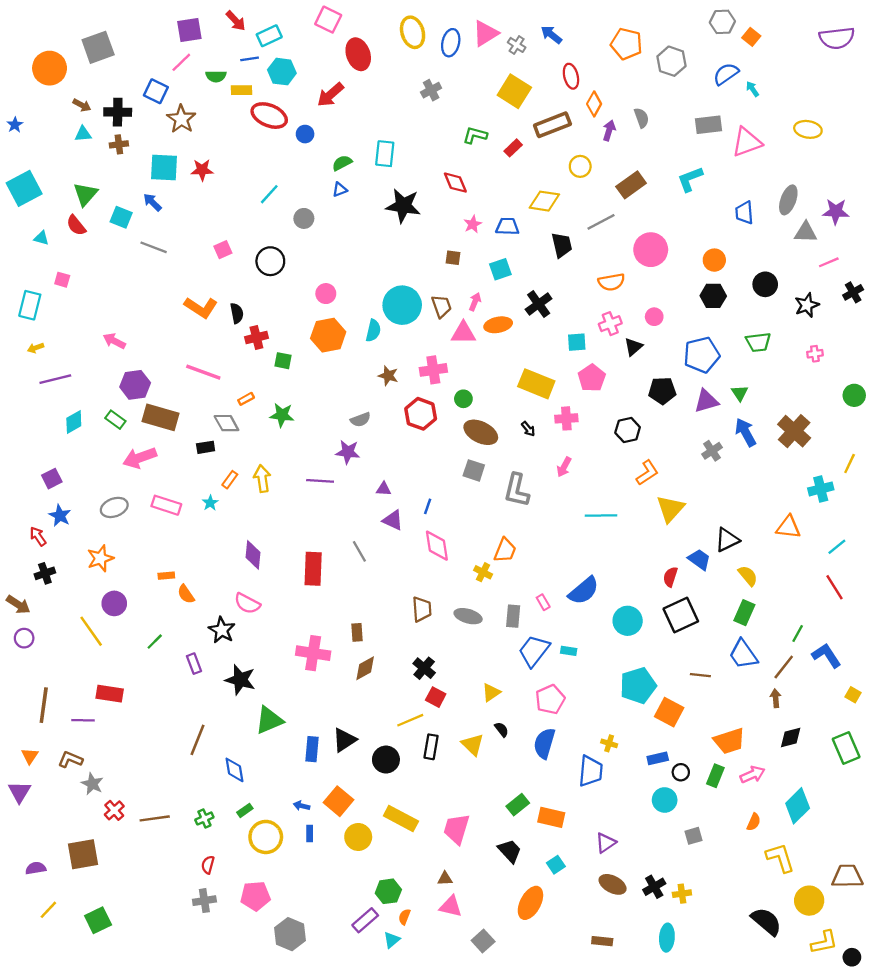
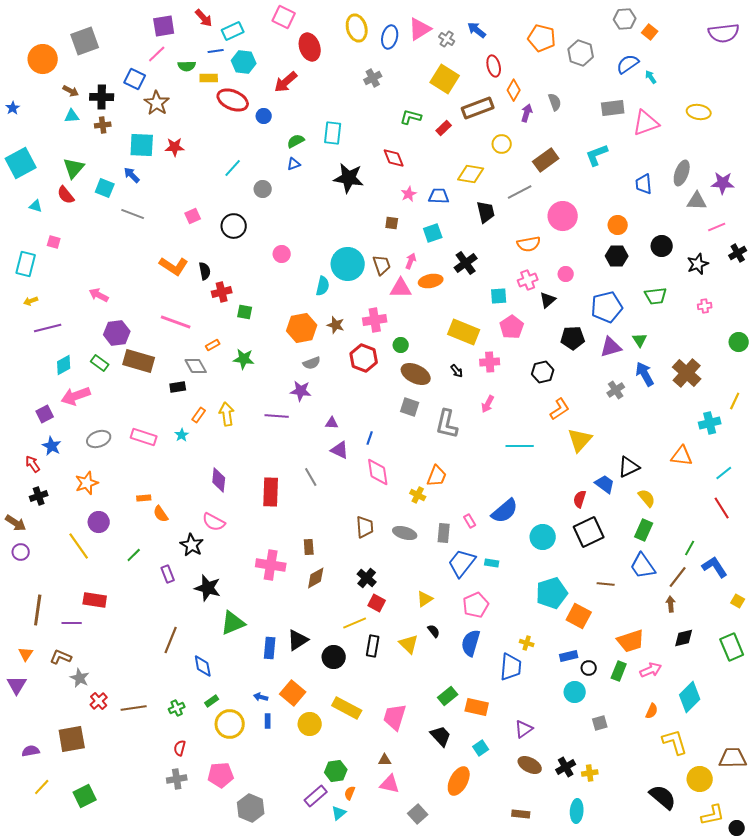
orange hexagon: (328, 335) -> (302, 328), moved
pink arrow: (140, 458) -> (76, 396), moved

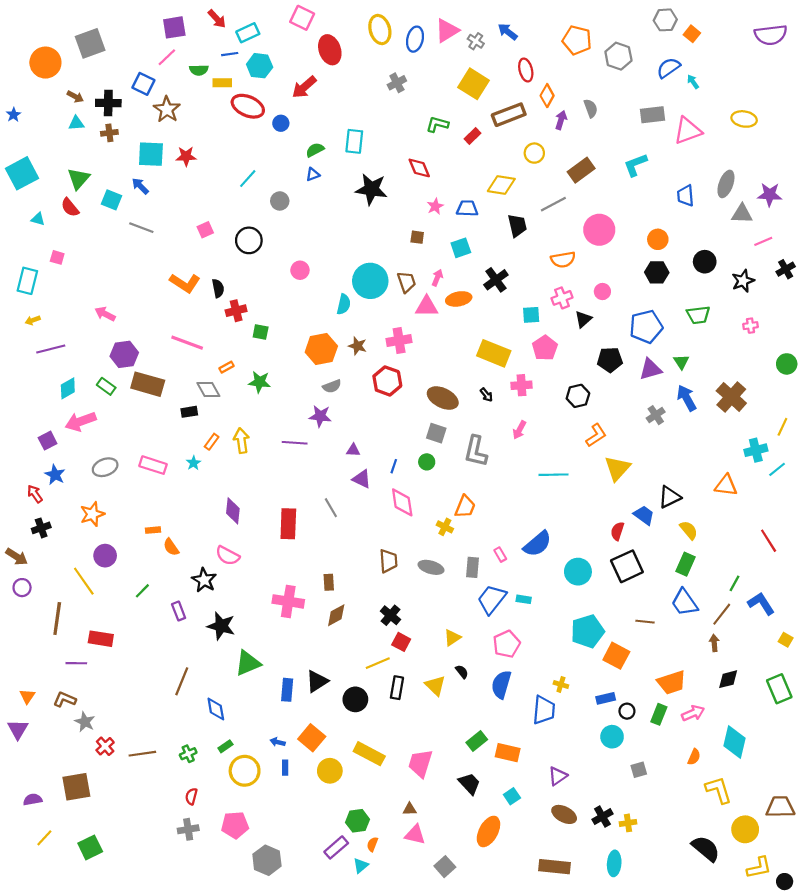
green circle: (401, 345) -> (427, 462), moved
cyan line: (724, 473) -> (777, 469), moved
brown line: (38, 610) -> (57, 618), moved
cyan diamond: (690, 697) -> (735, 742), turned -32
brown rectangle: (521, 814) -> (555, 867), size x1.6

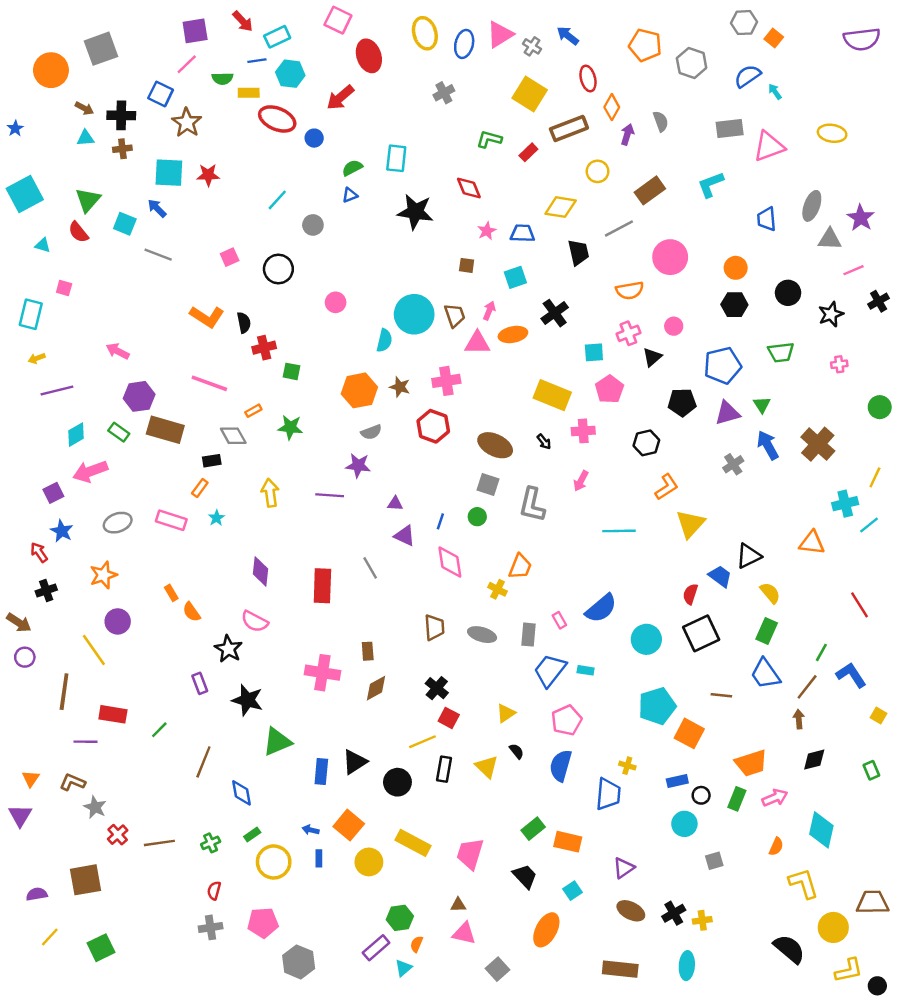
purple star: (770, 195) -> (861, 218), turned 30
orange rectangle: (212, 442) -> (200, 488), moved
orange rectangle: (153, 530) -> (171, 593), turned 64
green line: (142, 591) -> (159, 730), moved
green rectangle: (779, 689) -> (871, 770), size x0.6

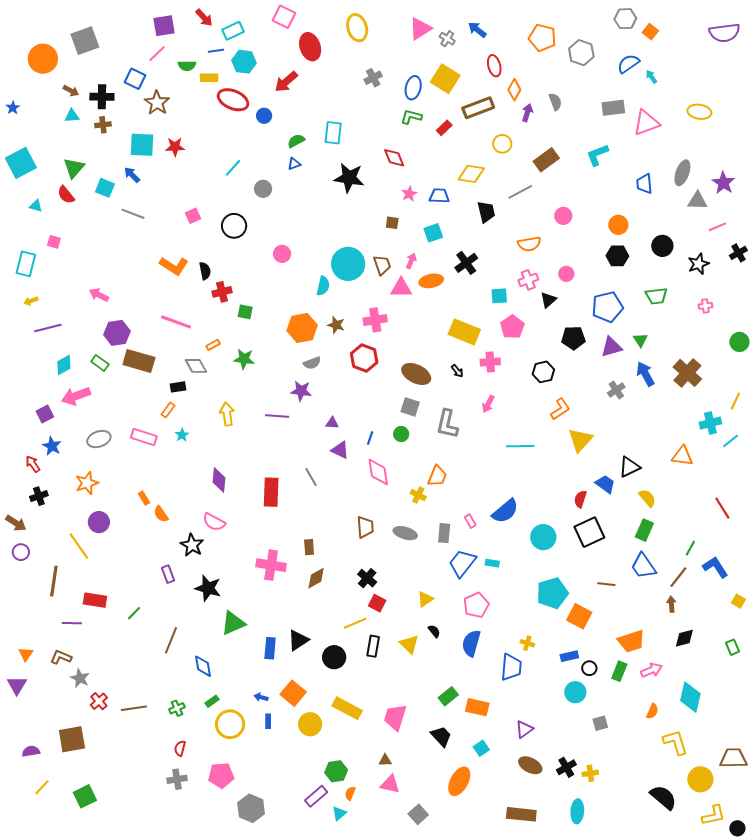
blue ellipse: (464, 44) -> (413, 88), moved
pink circle: (670, 257) -> (563, 216), size x0.6

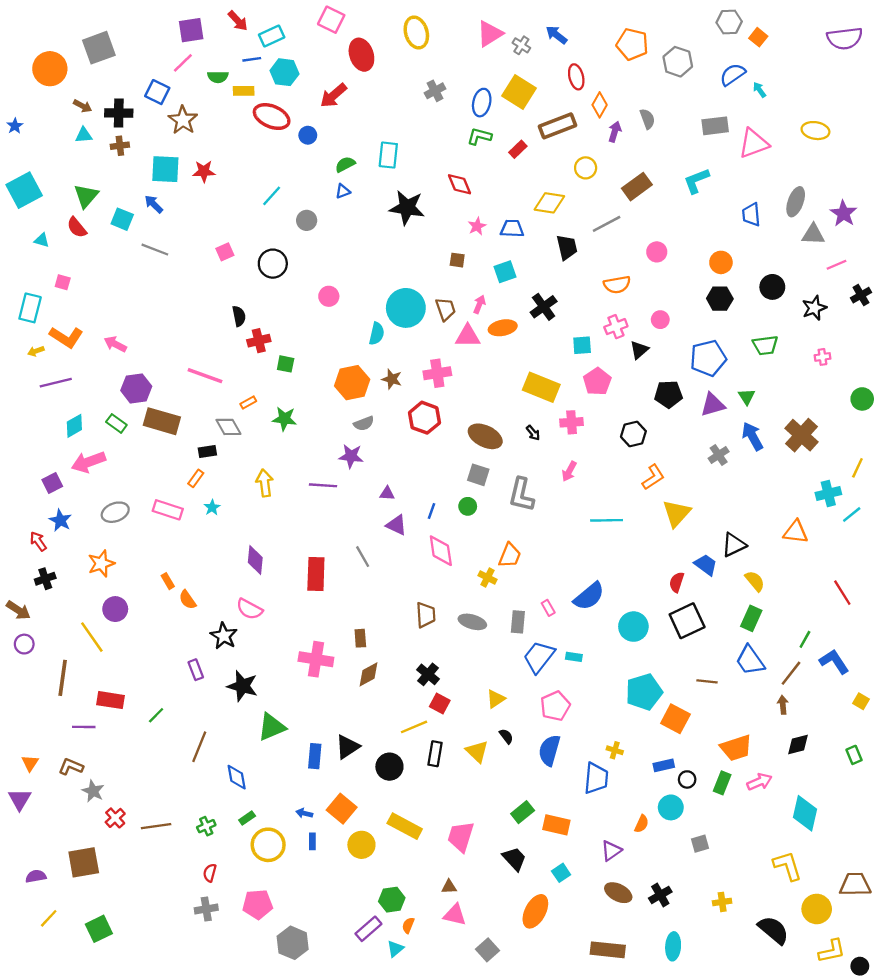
orange L-shape: (174, 266) -> (66, 337), moved
orange semicircle: (652, 711) -> (642, 824), moved
yellow cross: (590, 773) -> (722, 902), moved

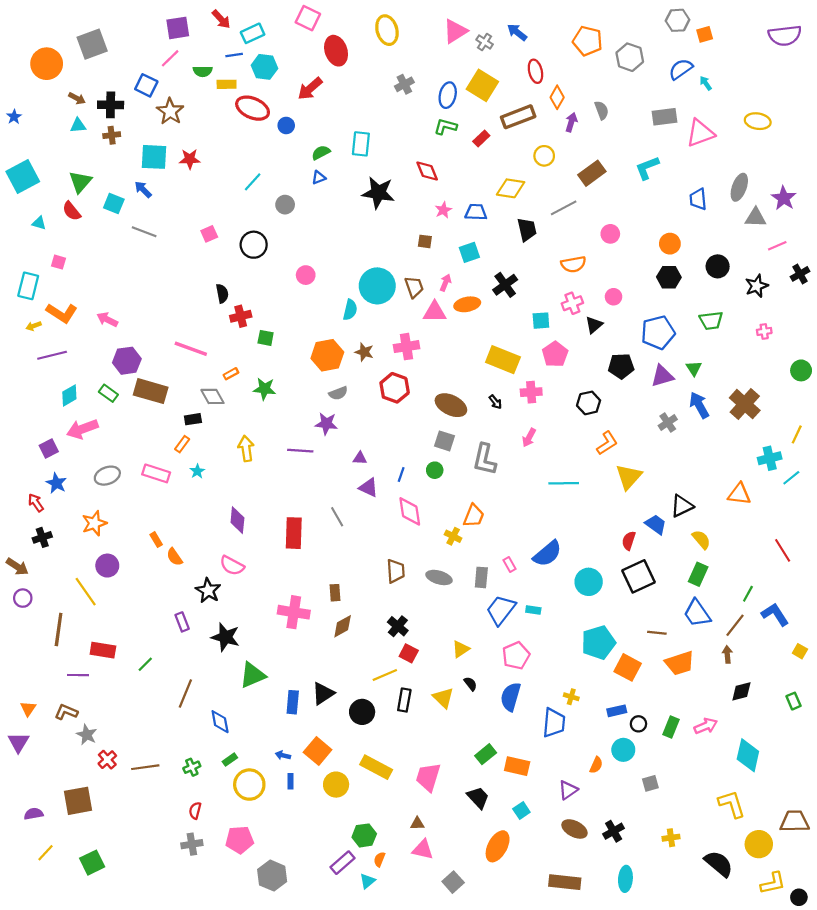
orange square: (758, 37) -> (705, 34), turned 35
orange trapezoid: (736, 748) -> (680, 663), moved

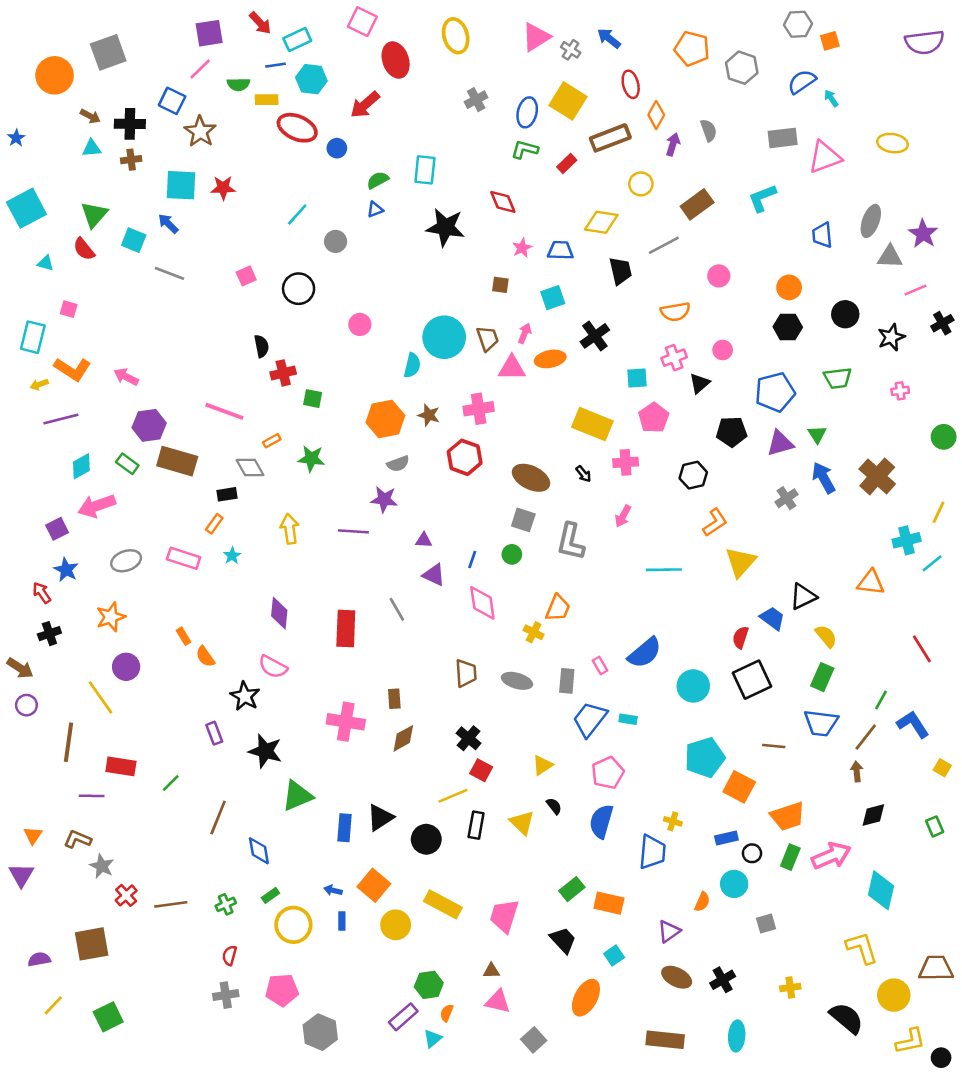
blue trapezoid: (697, 613) -> (821, 723), turned -48
orange trapezoid: (680, 663) -> (788, 816), moved
pink arrow: (706, 726) -> (831, 856), size x1.4

